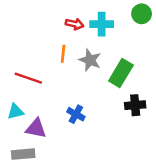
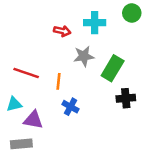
red arrow: (75, 24) -> (62, 31), moved
orange line: (63, 54) -> (59, 81), moved
gray star: (90, 60) -> (84, 56), turned -30

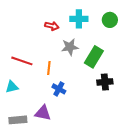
green circle: (132, 13) -> (110, 20), moved
purple triangle: (33, 120) -> (43, 113), moved

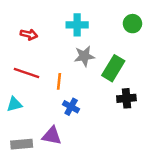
cyan cross: (79, 19) -> (77, 25), moved
red arrow: (52, 26) -> (29, 34), moved

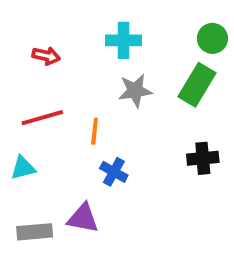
green rectangle: (113, 68) -> (197, 85), moved
red line: (26, 73) -> (42, 118), turned -35

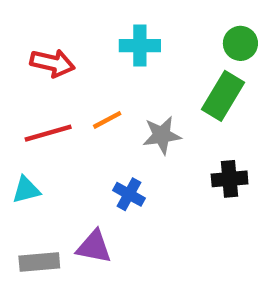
red arrow: (46, 56) -> (52, 63), size x1.4
gray star: (135, 91) -> (162, 135), moved
orange line: (95, 131) -> (107, 120), moved, turned 56

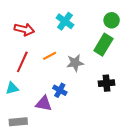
cyan cross: (140, 46) -> (65, 21), turned 36
red line: (48, 133) -> (22, 62), turned -50
purple triangle: (94, 247) -> (44, 103), moved

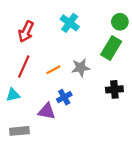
red arrow: (24, 29) -> (26, 32), turned 102
orange line: (50, 56) -> (53, 70), moved
blue cross: (60, 90) -> (64, 97), turned 32

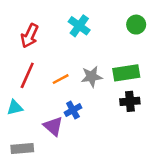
green rectangle: (111, 48) -> (126, 73), moved, turned 50
purple triangle: (47, 111) -> (53, 126), turned 30

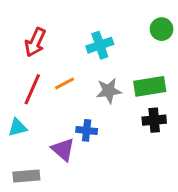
cyan cross: (79, 26) -> (100, 45), moved, turned 35
orange line: (61, 79) -> (65, 83), moved
blue cross: (73, 110) -> (87, 130), turned 35

